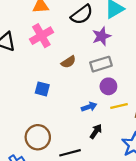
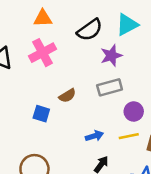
brown semicircle: (68, 62) -> (67, 96), moved
purple circle: (108, 86) -> (134, 111), moved

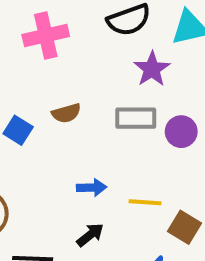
purple star: (111, 56) -> (152, 69), turned -30
purple circle: (134, 111) -> (181, 132), moved

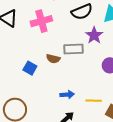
brown semicircle: (66, 113) -> (53, 59), turned 32
gray rectangle: (136, 118) -> (73, 49), moved

